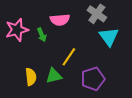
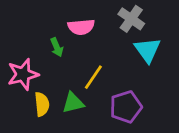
pink star: (17, 30) -> (23, 74), moved

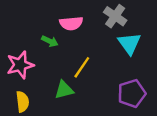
green arrow: (57, 47) -> (50, 41), turned -42
yellow semicircle: (42, 104) -> (22, 102), moved
purple pentagon: (126, 107) -> (132, 93), moved

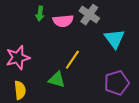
gray cross: (115, 16) -> (89, 15), moved
green arrow: (50, 41) -> (40, 13), moved, turned 72
green triangle: (64, 90) -> (57, 80), turned 30

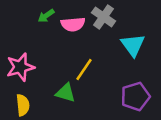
green arrow: (40, 13) -> (46, 16), turned 48

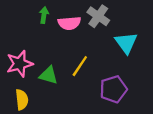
green arrow: (46, 16) -> (44, 15), turned 133
green triangle: (66, 93) -> (48, 75), moved
purple pentagon: (135, 96) -> (113, 89), moved

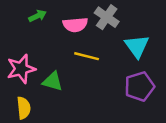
green arrow: (44, 15) -> (37, 16), moved, turned 56
yellow line: (80, 66) -> (87, 56), moved, turned 70
purple pentagon: (113, 89) -> (139, 86), moved

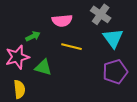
green arrow: (37, 16) -> (33, 36), moved
gray cross: (107, 17) -> (101, 14), moved

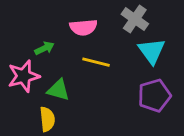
yellow semicircle: (19, 89) -> (47, 119), moved

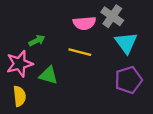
pink semicircle: (83, 27) -> (84, 23), moved
yellow semicircle: (47, 119) -> (20, 96), moved

